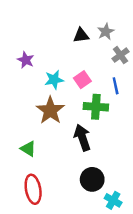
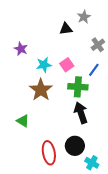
gray star: (106, 32) -> (84, 17), moved
blue line: (116, 86) -> (94, 70), turned 48
black arrow: (82, 138) -> (81, 113), moved
red ellipse: (33, 189) -> (49, 153), moved

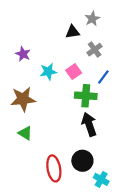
gray cross: (98, 45) -> (95, 50), moved
brown star: (41, 90) -> (23, 99), moved, turned 30

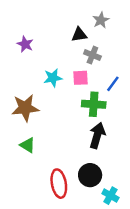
gray cross: (95, 50) -> (92, 55), moved, turned -32
purple star: (23, 54) -> (25, 44), moved
pink square: (74, 72) -> (80, 78), turned 32
black arrow: (89, 124) -> (97, 135), turned 35

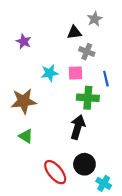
blue line: (113, 84) -> (106, 79), turned -49
black arrow: (97, 135) -> (78, 127), moved
red ellipse: (59, 184) -> (55, 172), turned -30

